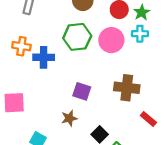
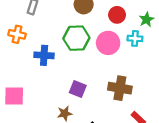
green star: (142, 12) -> (147, 20), moved
orange cross: (21, 46) -> (17, 34), moved

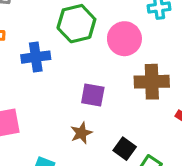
pink circle: (108, 43) -> (124, 39), moved

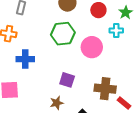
blue cross: (36, 57) -> (25, 59), moved
brown cross: (152, 82) -> (105, 89), moved

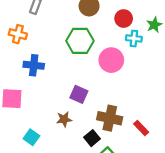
cyan cross: (116, 30) -> (134, 38), moved
brown cross: (105, 89) -> (110, 118), moved

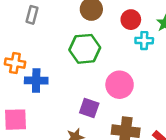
orange cross: (18, 34) -> (15, 63), moved
pink circle: (111, 60) -> (120, 85), moved

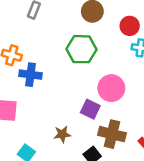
purple square: (89, 108) -> (90, 109), moved

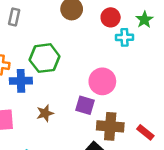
green hexagon: (82, 49) -> (45, 58), moved
brown star: (62, 134) -> (45, 113), moved

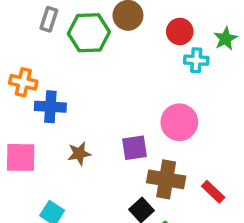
green hexagon: (45, 58) -> (89, 33), moved
pink circle: (102, 81) -> (179, 122), moved
purple square: (85, 105) -> (134, 148), turned -30

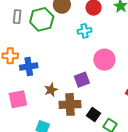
cyan cross: (196, 60) -> (85, 31), moved
brown cross: (166, 179) -> (70, 104), moved

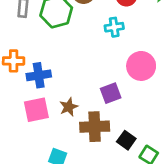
pink square: (18, 99) -> (36, 110), moved

